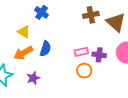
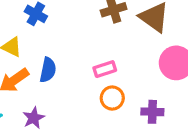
purple cross: (99, 55) -> (152, 112), moved

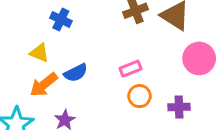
blue semicircle: (48, 70) -> (76, 73), turned 55

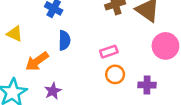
yellow triangle: (39, 53) -> (15, 34), moved
blue semicircle: (76, 73) -> (64, 40), moved, turned -66

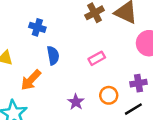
orange circle: (115, 74) -> (109, 95), moved
purple star: (53, 91) -> (76, 102), moved

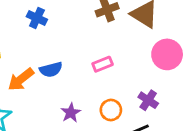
blue semicircle: (53, 55) -> (51, 70), moved, turned 78
purple cross: (138, 83) -> (148, 100), turned 35

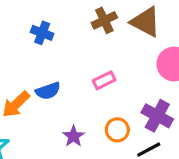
blue cross: (37, 18) -> (42, 33), moved
purple cross: (148, 100) -> (157, 116), size x1.4

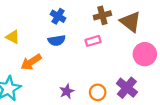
pink rectangle: (104, 80) -> (93, 41), moved
blue semicircle: (48, 91) -> (57, 40), moved

